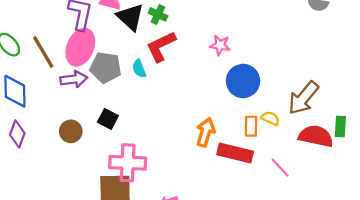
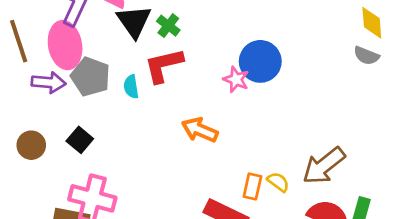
pink ellipse: (80, 47) -> (65, 45), turned -45
blue circle: (243, 81) -> (260, 61), moved
orange arrow: (205, 132) -> (200, 130), moved, turned -96

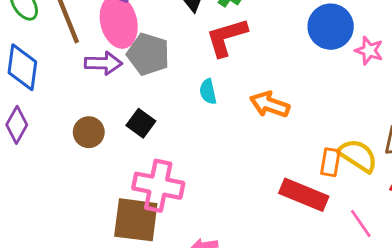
pink star: (236, 79) -> (369, 51), moved
cyan semicircle: (131, 87) -> (208, 92), moved
yellow semicircle: (278, 182) -> (358, 156), size x1.6

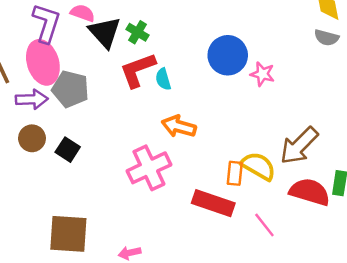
cyan semicircle: (208, 92) -> (163, 79), moved
brown circle: (89, 132) -> (32, 138), moved
pink cross: (158, 186) -> (149, 168), moved, turned -33

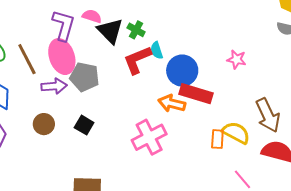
blue circle: (228, 55) -> (182, 71), moved
cyan semicircle: (163, 79) -> (157, 50), moved
brown circle: (32, 138) -> (44, 124), moved
brown arrow: (299, 146) -> (268, 115), turned -68
red rectangle: (213, 203) -> (196, 94), moved

